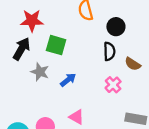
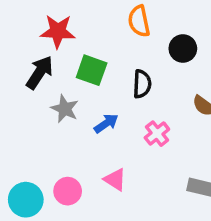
black semicircle: (109, 51) -> (142, 84), moved
pink cross: (113, 85) -> (157, 134), moved

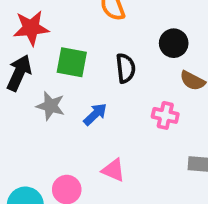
black circle: (183, 48) -> (174, 43), moved
pink cross: (157, 134) -> (165, 115), moved, turned -30

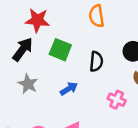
gray star: (51, 106) -> (28, 84), moved

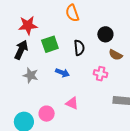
green square: (60, 50) -> (50, 44), turned -30
blue arrow: (69, 89) -> (62, 73), turned 64

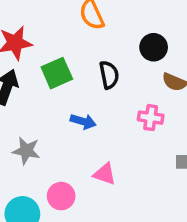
gray star: (31, 75) -> (26, 151), moved

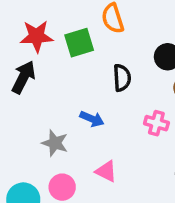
green square: (57, 73) -> (79, 43), moved
gray star: (26, 151) -> (55, 143), moved

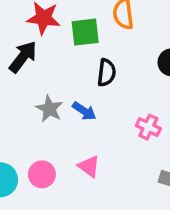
black semicircle: (122, 78) -> (106, 73), moved
gray star: (55, 143) -> (49, 109), moved

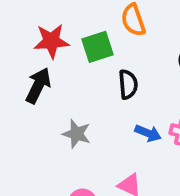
blue arrow: (84, 111) -> (148, 133), moved

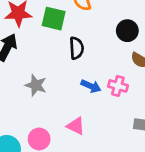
green square: (97, 47) -> (54, 19), turned 30

